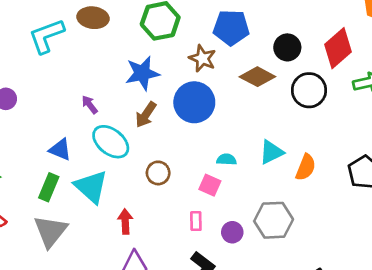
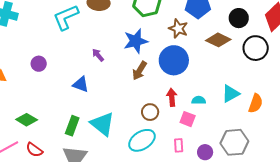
purple arrow: (90, 105) -> (98, 55), moved
cyan ellipse: (111, 142) -> (142, 140), moved, turned -68
blue triangle: (60, 149) -> (81, 84), moved
red arrow: (125, 222) -> (172, 97), moved

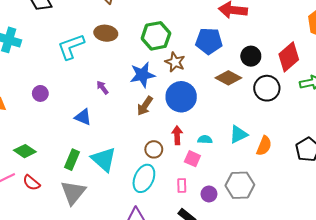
brown star: (178, 29) -> (175, 62), moved
cyan ellipse: (142, 140) -> (144, 178), turned -36

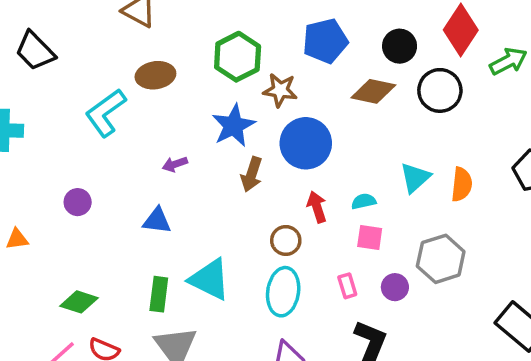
purple arrow: (102, 87) -> (175, 164), turned -56
pink square: (192, 159) -> (370, 237), moved

